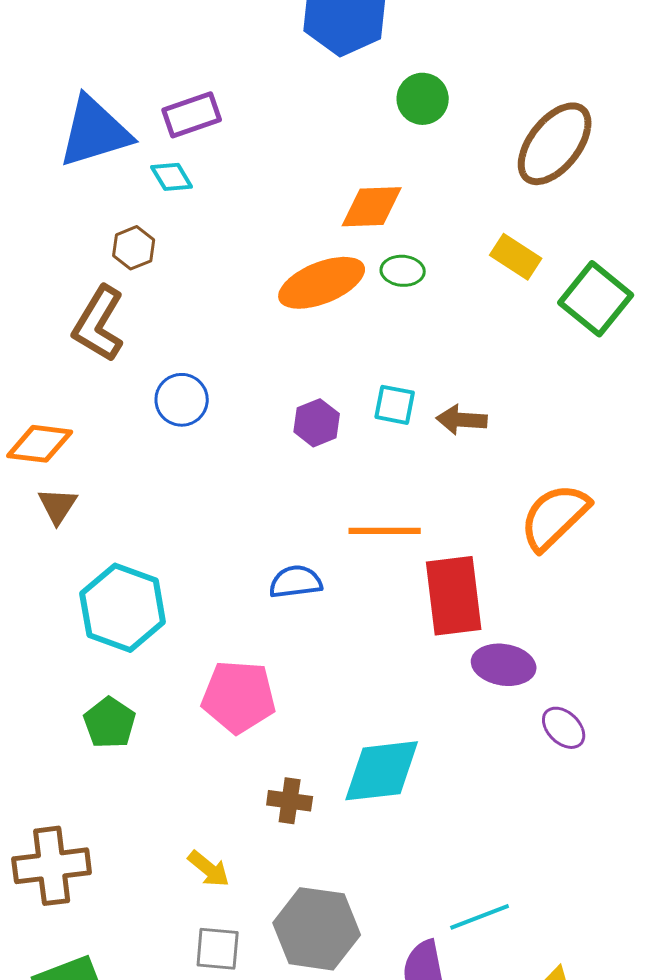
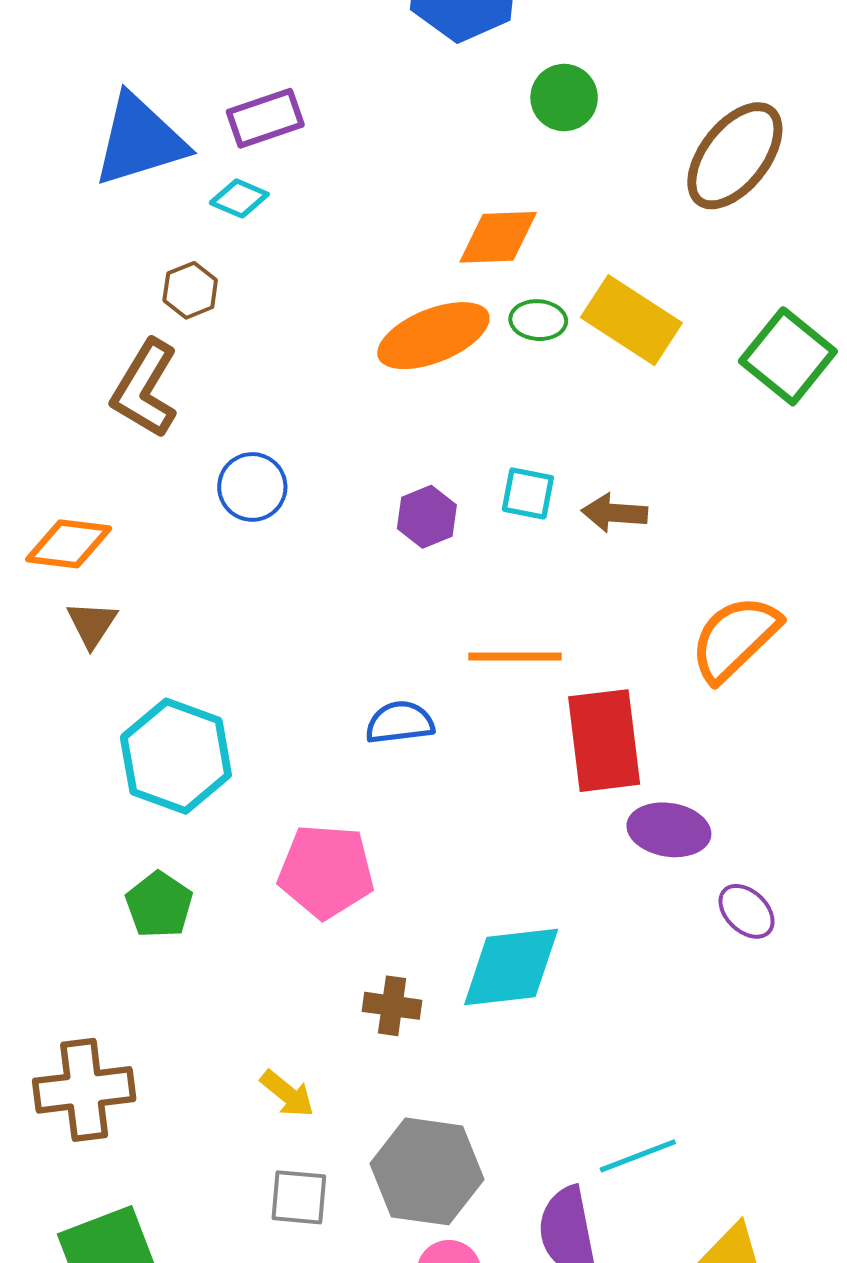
cyan diamond: (172, 177) -> (239, 198), turned -36
yellow rectangle: (516, 257) -> (631, 320), moved, size x1.5

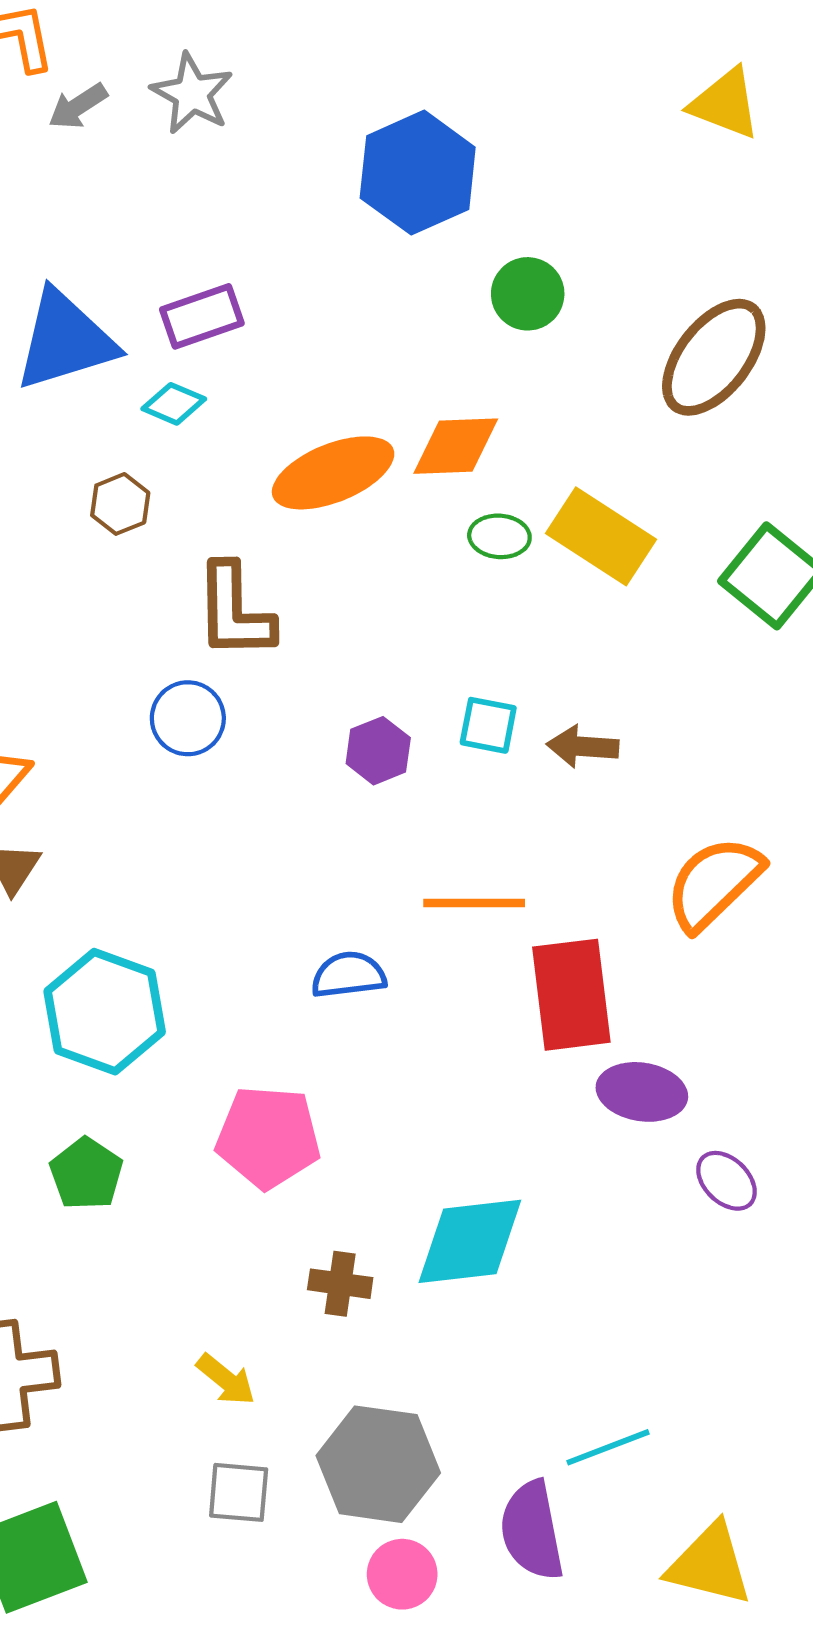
orange ellipse: (433, 336) -> (333, 473), moved
brown L-shape: (145, 389) -> (234, 611), moved, turned -32

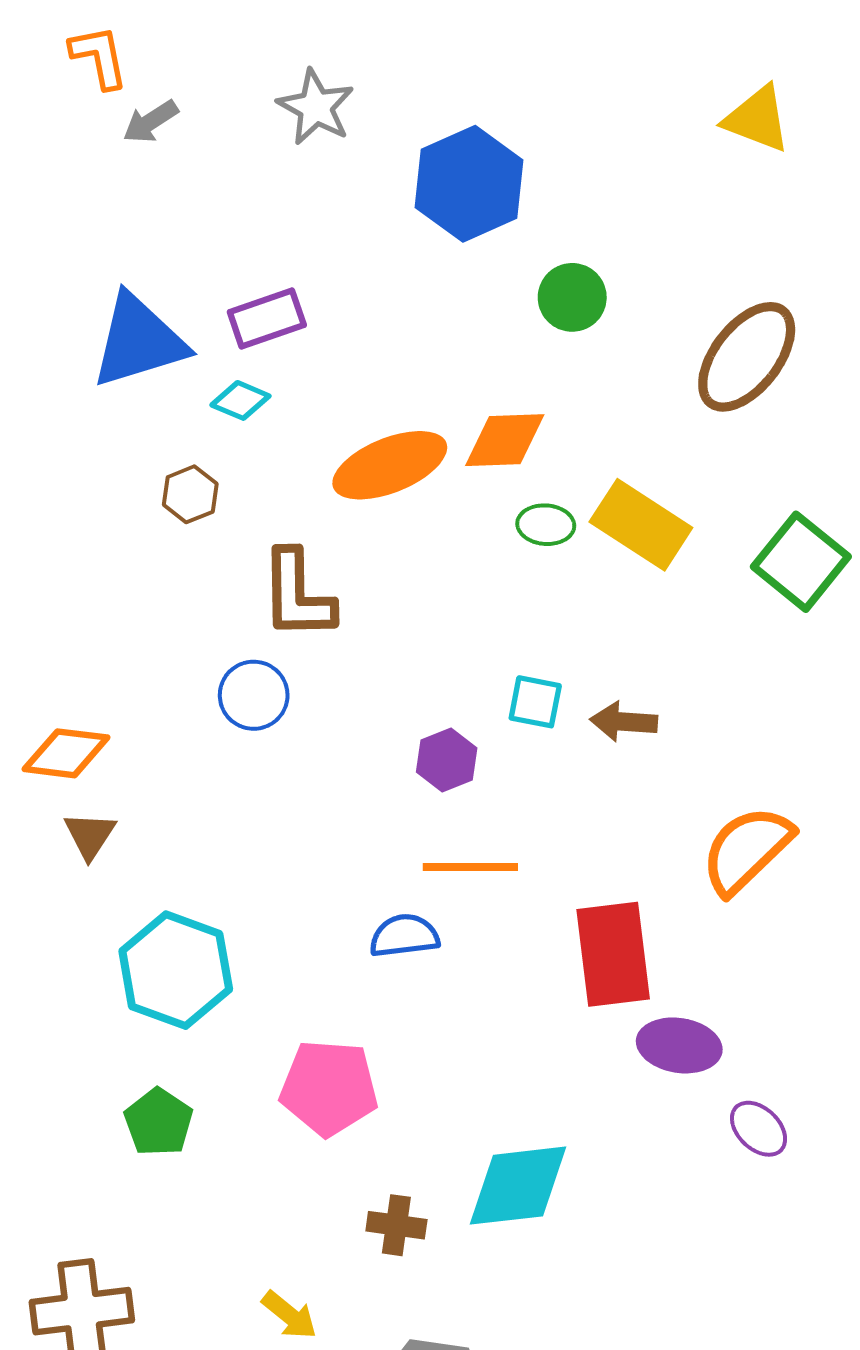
gray star: (192, 94) -> (316, 107), moved
purple hexagon: (378, 751) -> (447, 760), moved
orange line: (474, 903) -> (470, 867), moved

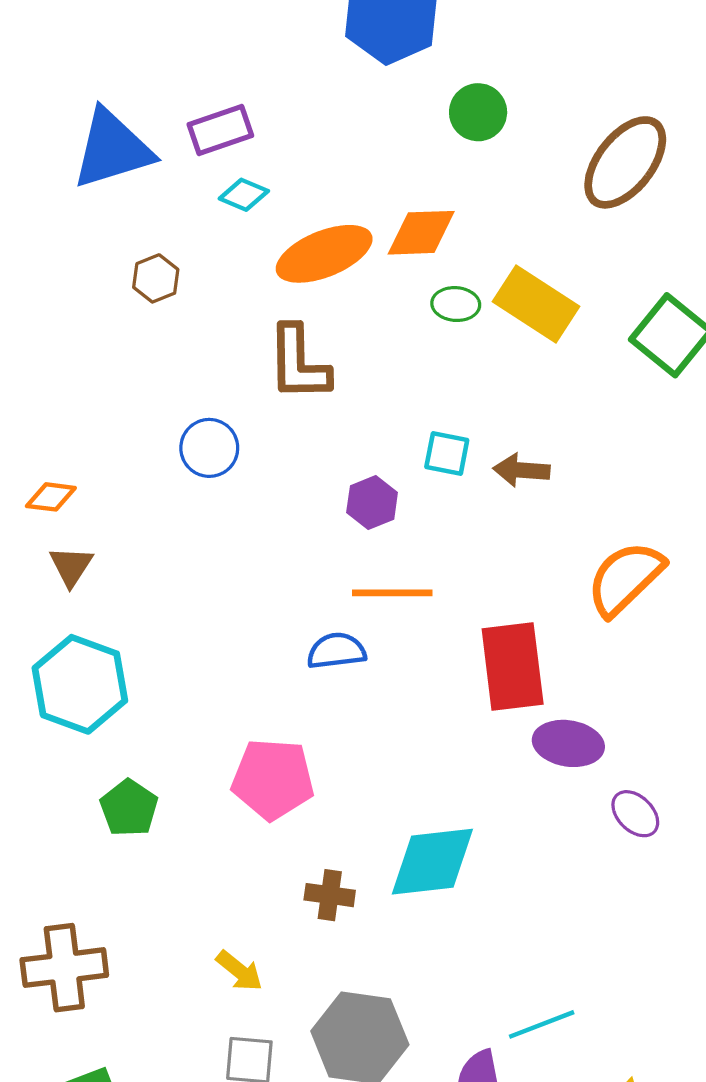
cyan diamond: (240, 400) -> (244, 195), moved
brown L-shape: (297, 595) -> (298, 363), moved
orange diamond: (66, 753) -> (51, 497), size x0.7
cyan hexagon: (176, 970) -> (80, 684), moved

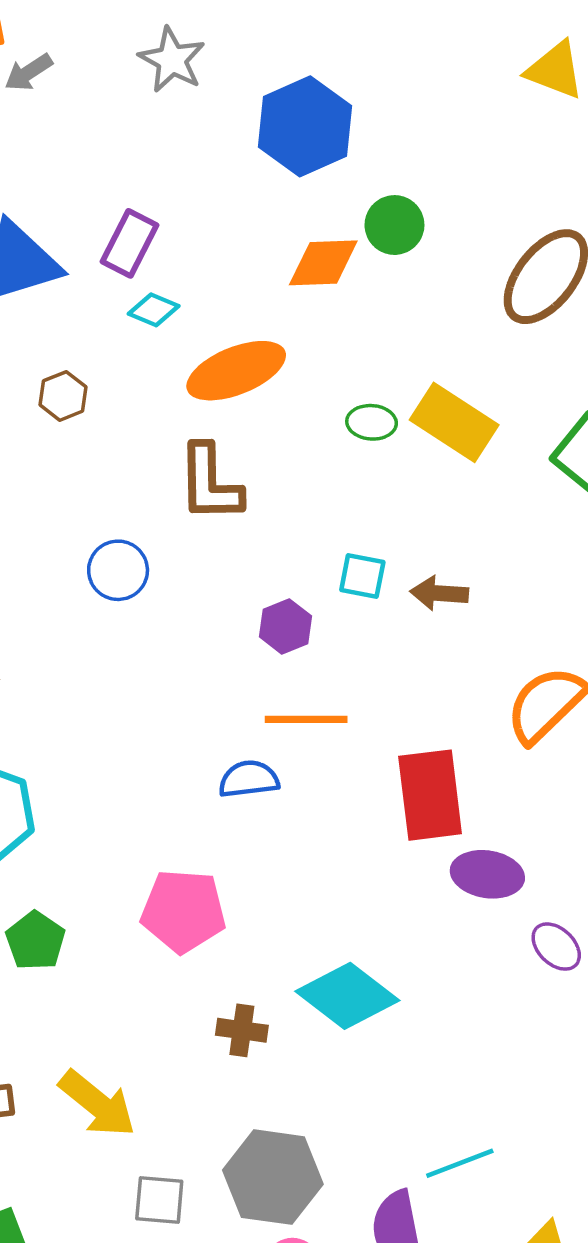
purple rectangle: (220, 130) -> (129, 243), turned -44
orange diamond: (421, 233) -> (323, 263), moved
cyan diamond: (432, 862) -> (347, 996), turned 44
yellow arrow: (239, 971) -> (97, 1104), moved, size x1.6

